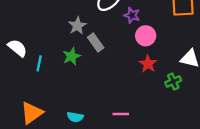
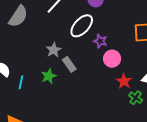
red star: (148, 64) -> (124, 81), moved
green cross: (173, 81) -> (136, 98), turned -32

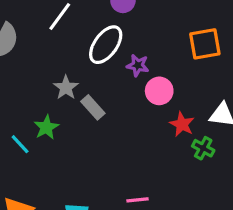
green star: (49, 76) -> (46, 127), moved
cyan line: (21, 82) -> (20, 144), turned -48

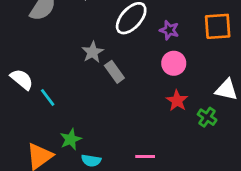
purple star: (138, 65) -> (169, 30), moved
red star: (182, 124) -> (177, 101), moved
green star: (46, 127) -> (71, 139), moved

